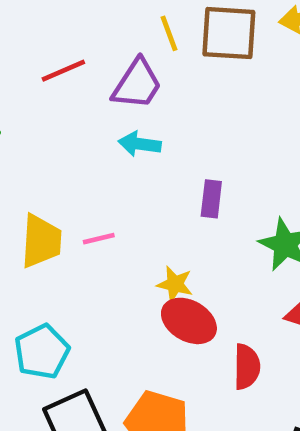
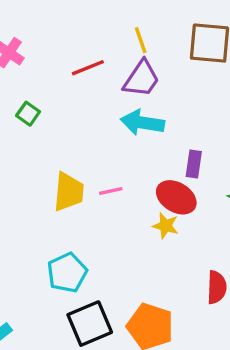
yellow line: (169, 33) -> (141, 40), moved
cyan arrow: (140, 144) -> (142, 123), size x1.4
red ellipse: (189, 321) -> (176, 197), moved

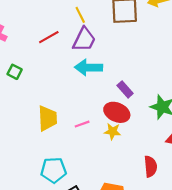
purple rectangle: (194, 164) -> (125, 89), turned -42
pink line: (111, 191) -> (82, 124), moved
cyan pentagon: (67, 273) -> (54, 170), turned 30

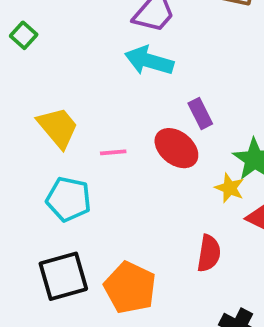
yellow trapezoid: (47, 118) -> (58, 127), turned -52
yellow star: (112, 131) -> (230, 188), moved
cyan pentagon: (54, 170) -> (69, 199), moved

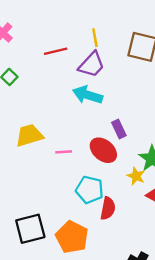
yellow trapezoid: (58, 127) -> (29, 135), turned -68
cyan pentagon: (69, 199) -> (90, 190), moved
red semicircle: (209, 253) -> (108, 208), moved

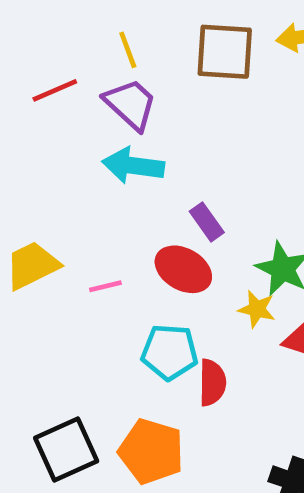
purple trapezoid: (92, 65) -> (130, 104), turned -80

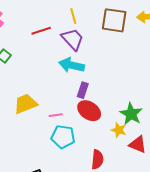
purple rectangle: (207, 222) -> (83, 90), moved, turned 49
cyan pentagon: (170, 352) -> (63, 137), moved

